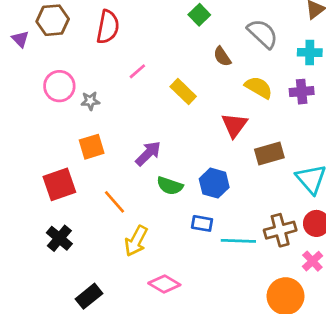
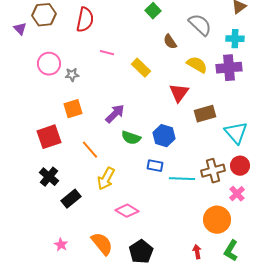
pink line: (137, 71) -> (107, 53), turned 56
purple cross: (302, 92) -> (229, 68), size x1.4
black rectangle: (89, 296) -> (71, 199), moved

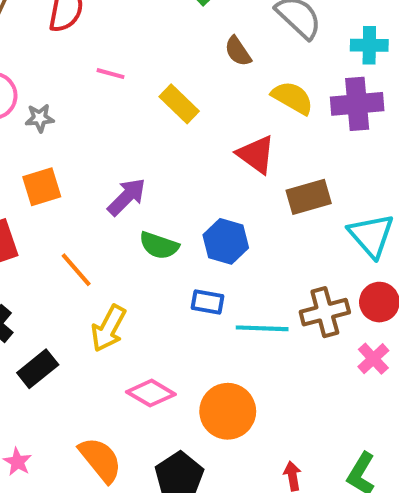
red triangle: (179, 93) -> (256, 154), turned -30
orange circle: (217, 220) -> (228, 411), moved

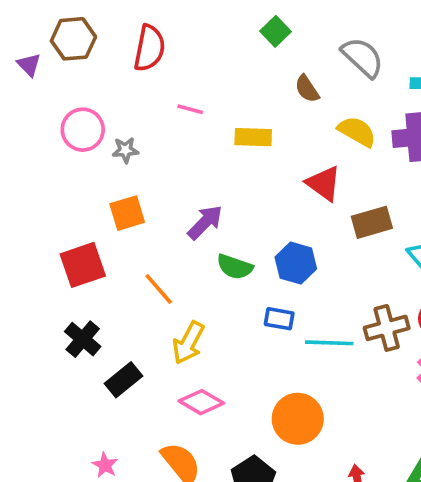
yellow rectangle: (179, 104) -> (253, 137), turned -42
pink diamond: (151, 393) -> (201, 402), moved

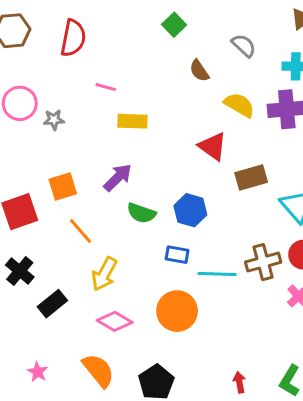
gray semicircle: (363, 57) -> (244, 45), size x0.7
yellow rectangle: (253, 137) -> (133, 121), moved
orange square: (127, 213) -> (63, 186), moved
orange circle: (298, 419) -> (177, 311), moved

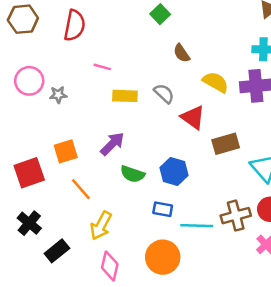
gray semicircle: (244, 45) -> (164, 93), moved
pink diamond: (115, 321) -> (110, 266), turned 72

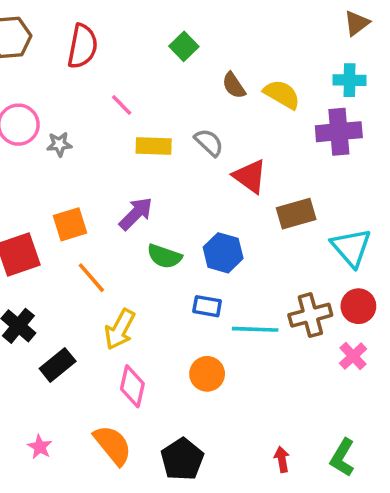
green square: (160, 14) -> (184, 46), moved
pink line: (102, 67) -> (122, 105), turned 30
yellow semicircle: (216, 82) -> (282, 94), moved
orange circle: (163, 257) -> (207, 374), size x0.7

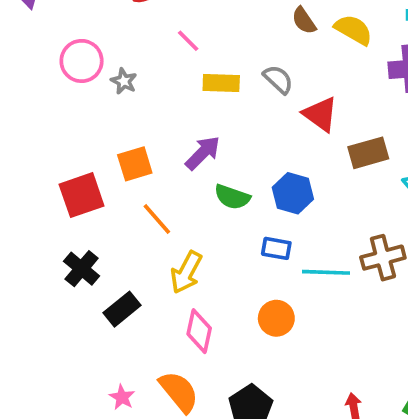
gray star: (59, 144) -> (124, 81), turned 30
pink star: (40, 447) -> (122, 397), moved

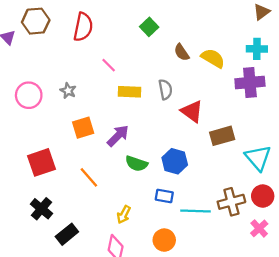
pink circle: (82, 61) -> (29, 95), moved
gray semicircle: (278, 79) -> (165, 89), turned 36
orange square: (135, 164) -> (83, 128), moved
yellow arrow: (186, 272) -> (124, 215), moved, size x0.7

